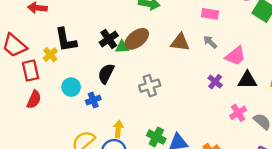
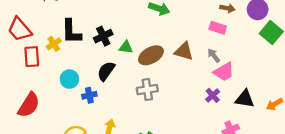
black cross: (109, 39) -> (103, 36), moved
brown ellipse: (137, 39) -> (151, 55), moved
pink trapezoid: (236, 56) -> (224, 72), moved
red semicircle: (34, 99) -> (29, 105), moved, size x1.4

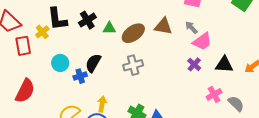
black semicircle: (106, 71) -> (93, 63), moved

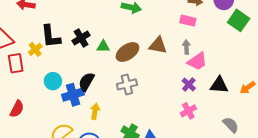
gray arrow: (191, 27) -> (186, 47), turned 40
blue cross: (80, 76) -> (73, 95), size x1.5
red semicircle: (25, 91) -> (17, 109), size x0.7
pink cross: (214, 94) -> (188, 111), moved
yellow arrow: (102, 104) -> (95, 111), moved

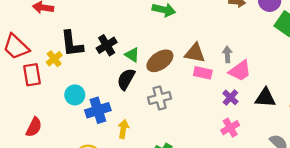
pink rectangle: (188, 21) -> (203, 73), moved
green triangle: (103, 47) -> (132, 55), turned 32
black semicircle: (86, 82) -> (126, 79), moved

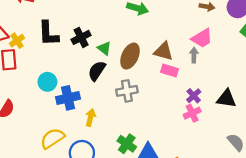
yellow cross: (54, 59) -> (17, 41), moved
brown ellipse: (160, 61) -> (130, 56), turned -35
pink trapezoid: (240, 71) -> (202, 38), moved
pink cross: (230, 128) -> (192, 113), moved

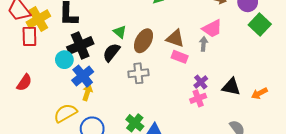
black cross: (81, 37) -> (80, 45), moved, size x1.4
yellow cross: (17, 41) -> (38, 19), size x1.6
blue cross: (68, 98) -> (83, 76), turned -30
yellow arrow: (91, 117) -> (87, 92), moved

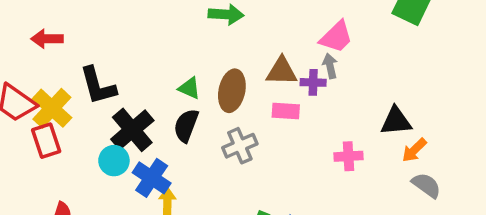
pink rectangle: (180, 57) -> (286, 111), moved
purple cross: (201, 82) -> (313, 82), moved, turned -32
orange arrow: (259, 93) -> (414, 150), moved
pink cross: (198, 98) -> (348, 156), turned 35

